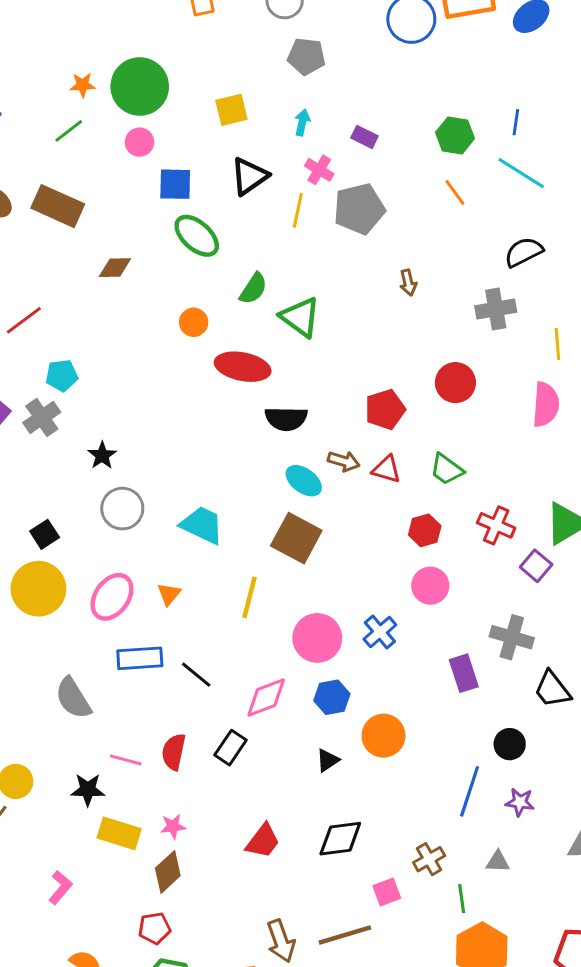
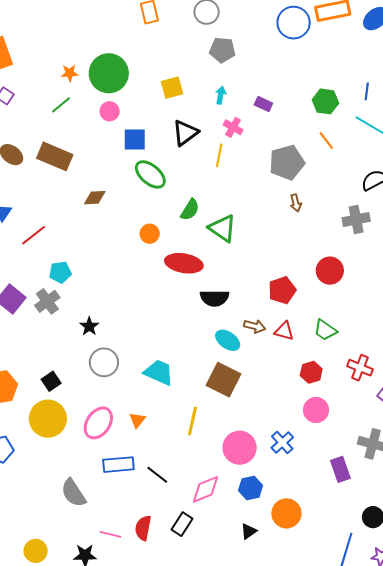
gray pentagon: (359, 209) -> (287, 162), moved

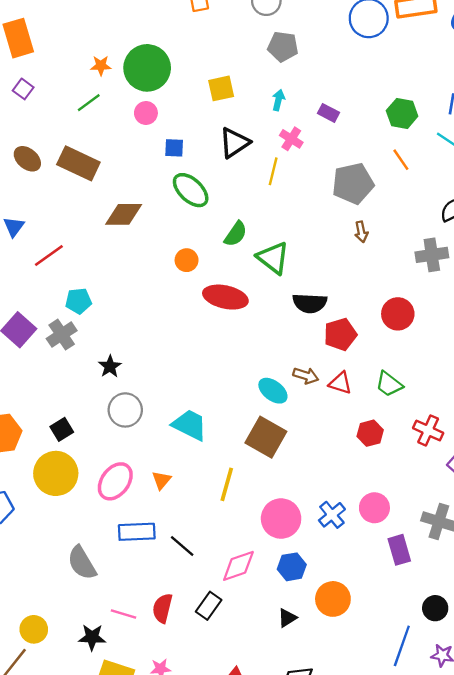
blue square: (135, 140) -> (174, 148), size x0.7
brown diamond: (95, 198) -> (124, 214), size x1.4
black semicircle: (215, 298) -> (310, 303), moved
pink circle: (316, 410) -> (374, 508), moved

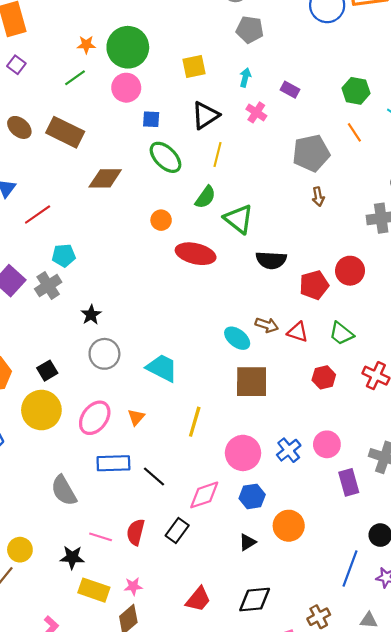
pink circle: (146, 113) -> (126, 88), size x1.4
yellow line: (273, 171) -> (218, 154), moved
red pentagon: (340, 334) -> (314, 285), moved
brown square: (266, 437) -> (252, 382), moved, turned -30

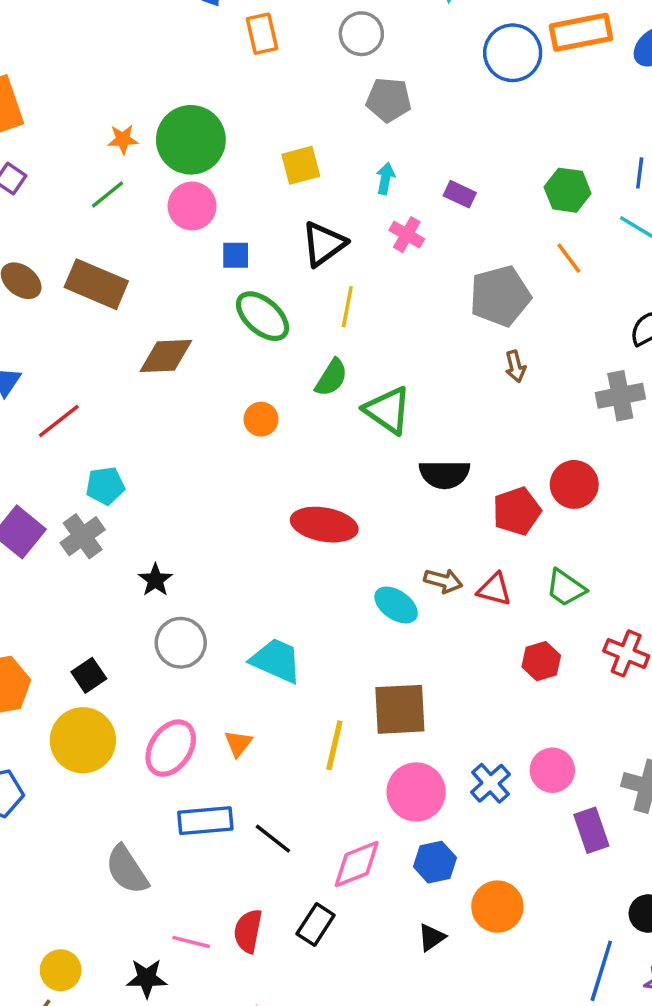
red ellipse: (196, 254) -> (324, 525), moved
brown square: (252, 382) -> (400, 709), moved

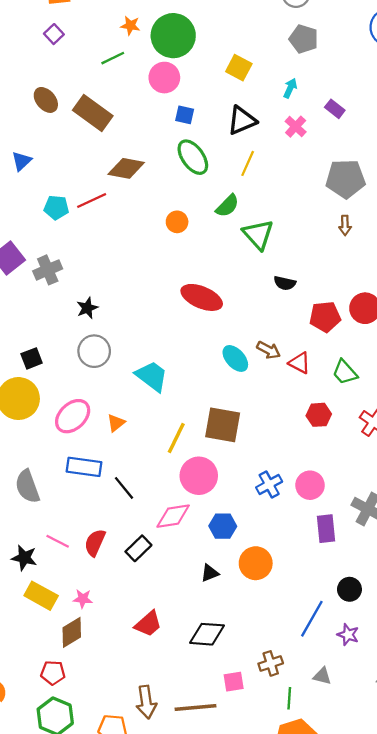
yellow square: (301, 165) -> (239, 68), turned 30
red line: (59, 421) -> (92, 200), moved
black semicircle: (444, 474) -> (285, 283), size x0.7
cyan pentagon: (105, 486) -> (56, 207), moved
pink circle: (416, 792) -> (199, 476), moved

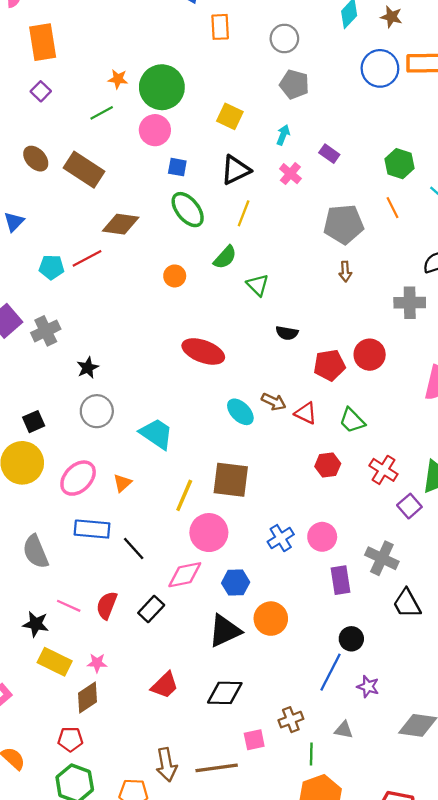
green triangle: (258, 235) -> (258, 285), size x0.7
black triangle: (210, 573) -> (225, 631), size x1.8
black circle: (349, 589) -> (351, 639), moved

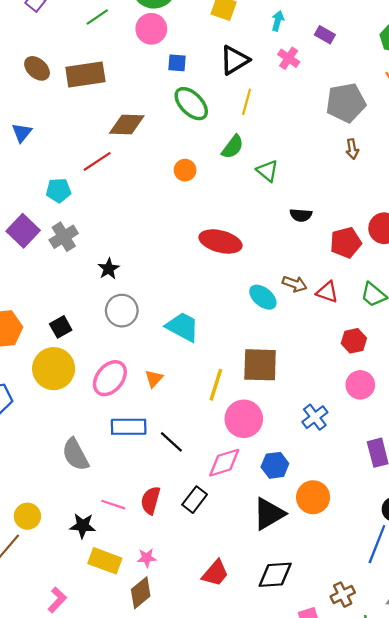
brown rectangle: (84, 170) -> (85, 74), turned -36
cyan pentagon: (52, 267) -> (58, 190), moved
pink circle: (322, 537) -> (360, 385), moved

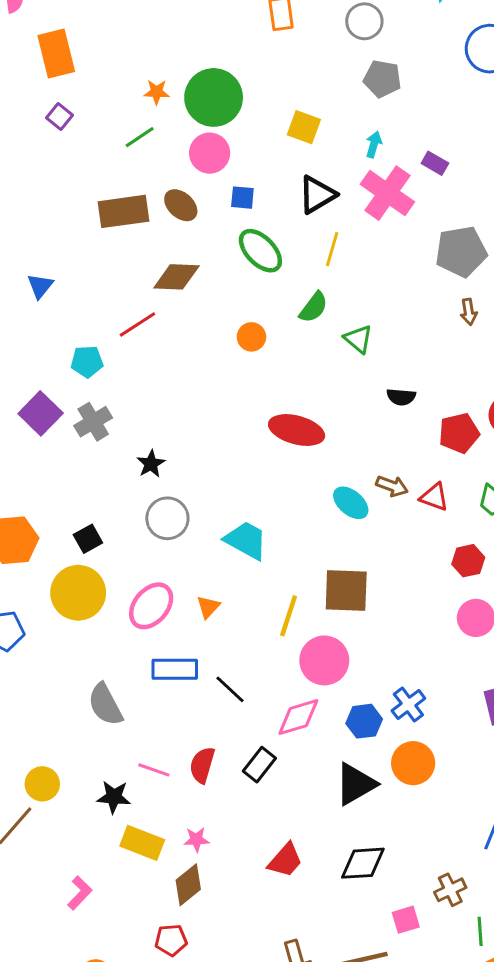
pink cross: (289, 58) -> (387, 193), size x1.8
brown ellipse: (37, 68) -> (181, 205), moved
blue cross: (315, 417) -> (408, 705), moved

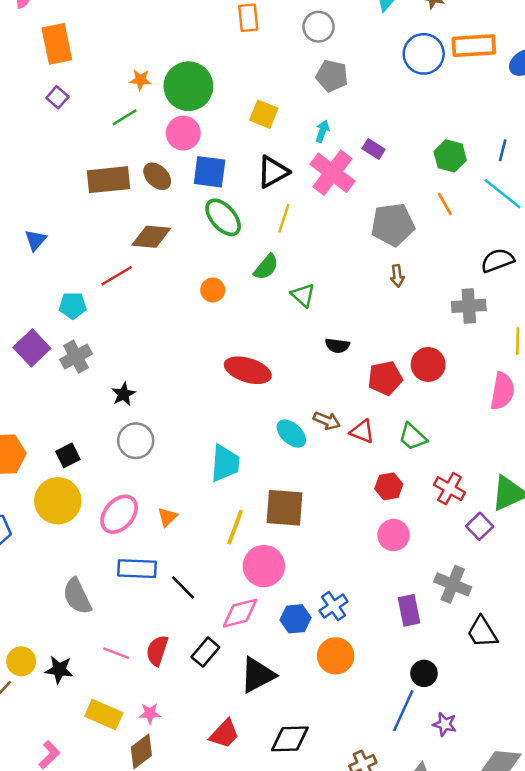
blue square: (242, 198) -> (210, 172), size x1.6
cyan trapezoid: (246, 540) -> (225, 463), moved, turned 63
black triangle: (356, 784) -> (258, 675), moved
black star: (114, 797) -> (59, 670), moved

